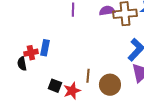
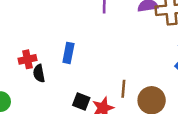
red cross: (31, 53) -> (27, 59), moved

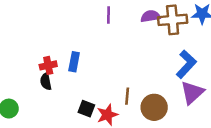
red cross: (27, 59) -> (48, 65), moved

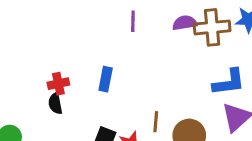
blue rectangle: (74, 62) -> (106, 79), moved
blue L-shape: (186, 64) -> (229, 82), turned 40

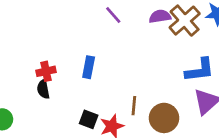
purple line: (133, 21) -> (113, 15), turned -42
brown cross: (212, 27) -> (185, 21), turned -36

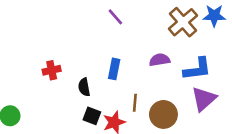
purple semicircle: (160, 16) -> (160, 60), moved
blue rectangle: (89, 67) -> (114, 69), moved
black semicircle: (43, 89) -> (84, 87), moved

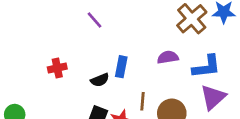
purple line: (115, 17) -> (95, 20), moved
black semicircle: (84, 87) -> (100, 80), moved, turned -102

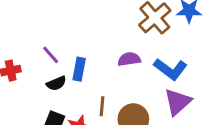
purple line: (95, 20) -> (51, 55), moved
blue L-shape: (206, 67) -> (170, 69), turned 44

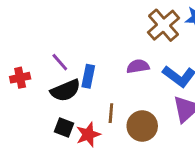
black semicircle: (56, 83) -> (66, 90), size x1.5

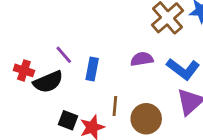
red cross: (20, 78) -> (24, 70), turned 30
black semicircle: (66, 90) -> (48, 82), moved

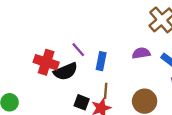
red cross: (24, 70) -> (46, 62), size x1.5
brown line: (115, 106) -> (106, 91), moved

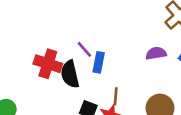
blue rectangle: (101, 61) -> (99, 62), moved
black semicircle: (66, 71) -> (70, 74), turned 100

